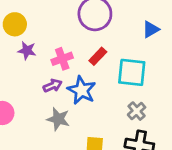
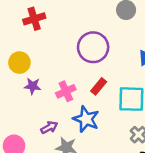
purple arrow: (53, 86) -> (49, 127), moved

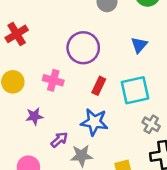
purple star: (33, 86) -> (34, 116), moved
pink cross: (66, 91) -> (53, 80), moved, turned -36

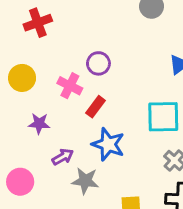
purple circle: (83, 48) -> (98, 63), moved, size x0.6
red rectangle: (99, 86) -> (95, 107), moved

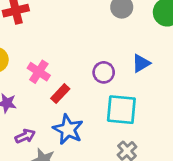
purple circle: (98, 63) -> (104, 72), moved

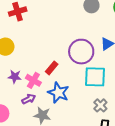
pink cross: (39, 72) -> (33, 80), moved
purple circle: (104, 72) -> (81, 52), size x1.6

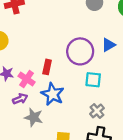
red rectangle: (52, 68) -> (47, 67), turned -32
cyan square: (95, 77) -> (93, 80), size x0.7

